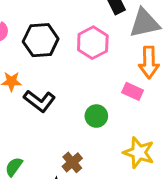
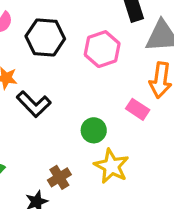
yellow star: (139, 153) -> (111, 166), moved

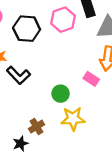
pink hexagon: (102, 49) -> (63, 20), moved
yellow star: (111, 166) -> (73, 119), turned -30

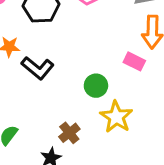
yellow star: (73, 119) -> (116, 117), turned -30

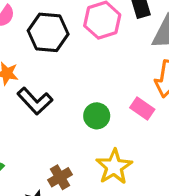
green circle: (96, 86) -> (97, 116), moved

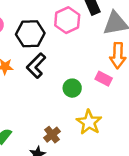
black L-shape: (35, 101) -> (36, 66), moved, turned 95

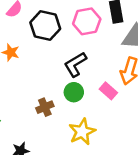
black L-shape: (36, 66) -> (75, 64), moved
brown cross: (52, 135) -> (45, 107), moved

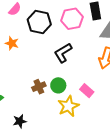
pink rectangle: (108, 91) -> (87, 91), moved
green circle: (74, 92) -> (58, 85), moved

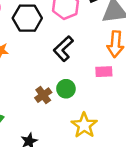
pink rectangle: (87, 91) -> (104, 72), moved, turned -32
yellow star: (68, 106) -> (84, 125), moved

